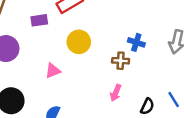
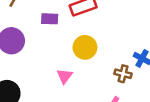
pink triangle: (53, 71) -> (65, 76), moved, turned -42

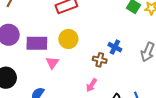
purple rectangle: (50, 19) -> (37, 43), moved, size x1.5

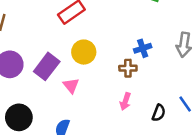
purple rectangle: (37, 43) -> (47, 66), turned -40
blue cross: (115, 47) -> (143, 48), turned -32

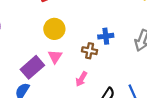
purple rectangle: (47, 66) -> (32, 67), moved
pink triangle: (71, 86) -> (55, 56), moved

